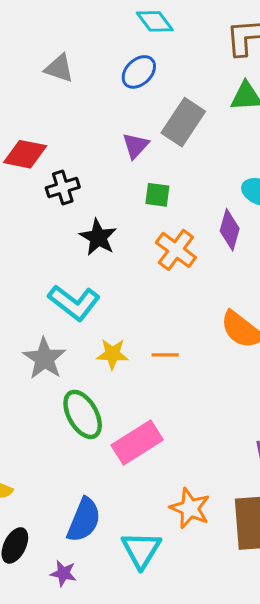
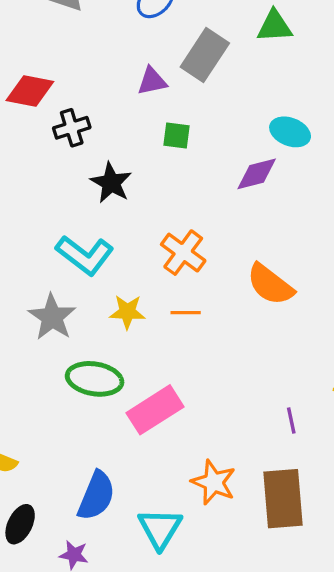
purple triangle: (135, 146) -> (152, 81), turned 36
purple diamond: (230, 230) -> (257, 174), turned 60
orange cross: (176, 250) -> (183, 253), moved
green ellipse: (83, 414) -> (95, 379), turned -51

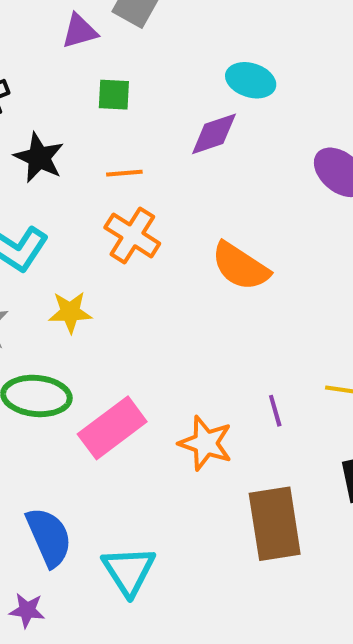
orange line: (186, 313) -> (124, 173), moved
purple line: (291, 421) -> (275, 411), moved
orange star: (214, 482) -> (206, 443), moved
blue semicircle: (96, 496) -> (49, 537), turned -42

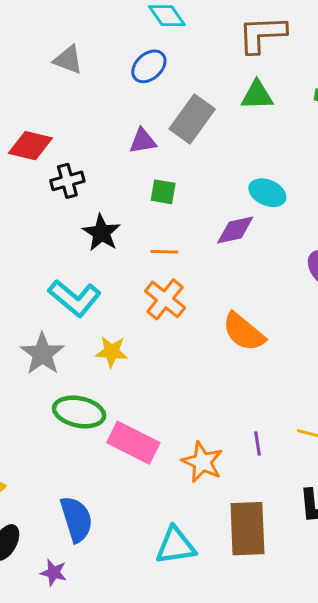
pink rectangle: (112, 428) -> (133, 443), turned 57
cyan triangle: (129, 571) -> (175, 546), moved, turned 48

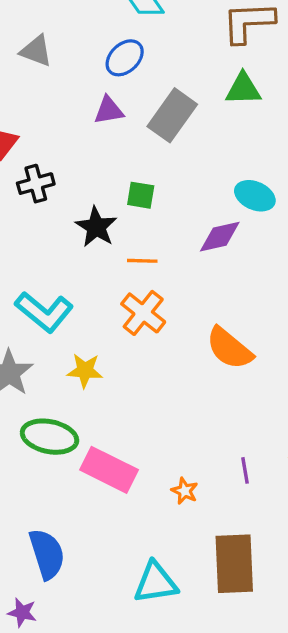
purple triangle: (143, 141) -> (109, 110), moved
black star: (101, 233) -> (96, 227), moved
orange star: (202, 462) -> (185, 491), size x0.6

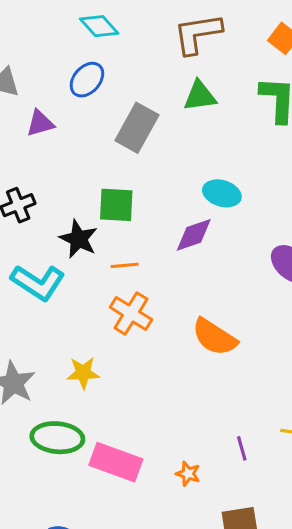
purple triangle: (109, 110) -> (40, 123), moved
green square: (141, 195) -> (116, 205), size x1.4
cyan L-shape: (44, 312) -> (38, 282), moved

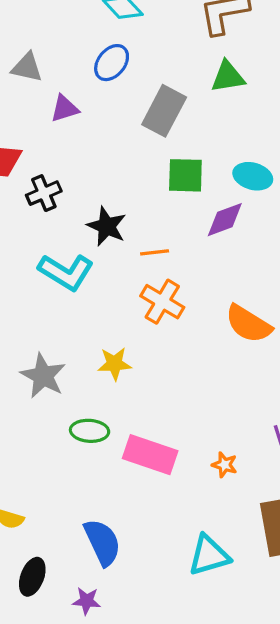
green square: (116, 205) -> (185, 175), moved
green ellipse: (57, 438) -> (90, 431), size x0.7

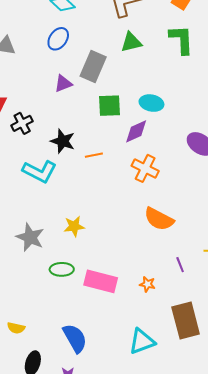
purple triangle: (65, 109) -> (63, 84), moved
orange cross: (162, 302) -> (145, 168), moved
orange semicircle: (248, 324) -> (159, 219), moved

